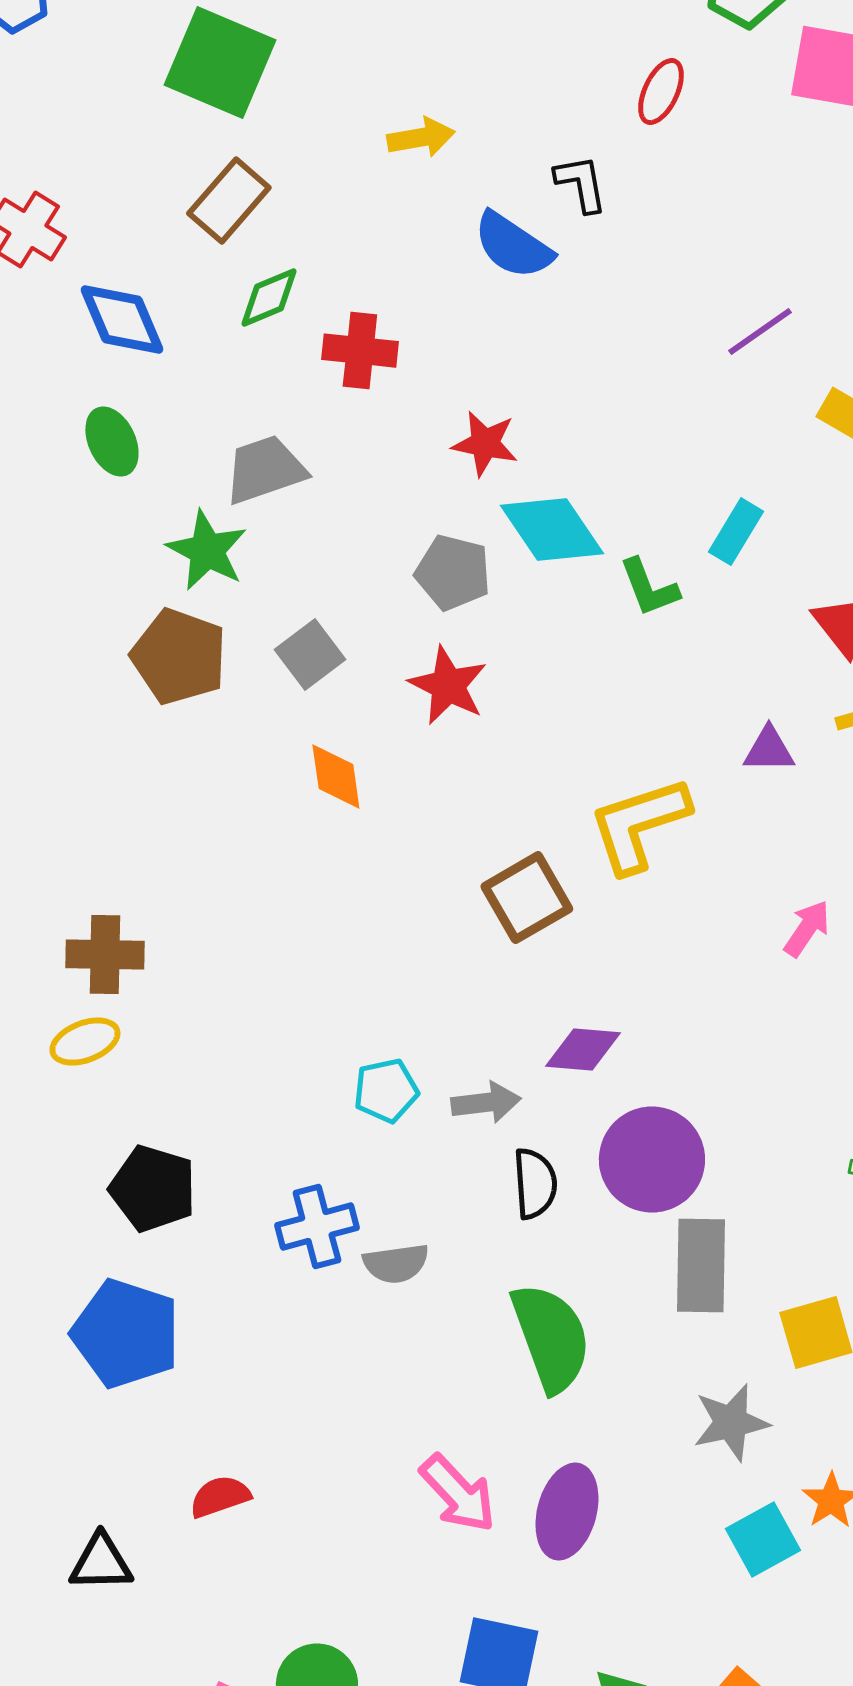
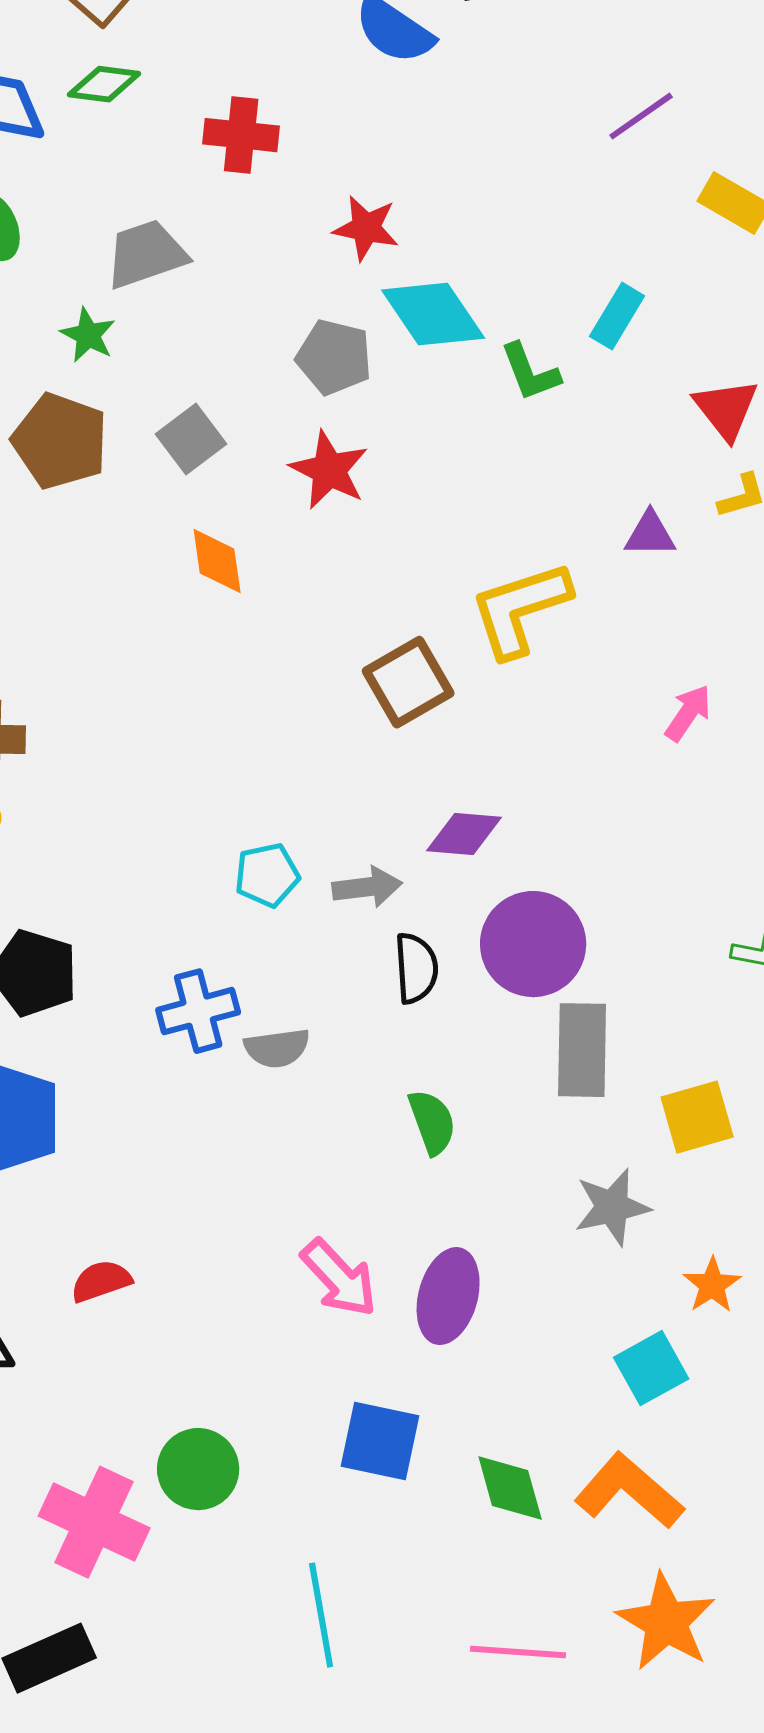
green diamond: (269, 298) -> (104, 84), moved, turned 30
green star: (207, 551) -> (88, 335), size x0.7
green semicircle: (551, 1338) -> (432, 1122), size x0.6
cyan square: (763, 1540) -> (651, 1368), moved

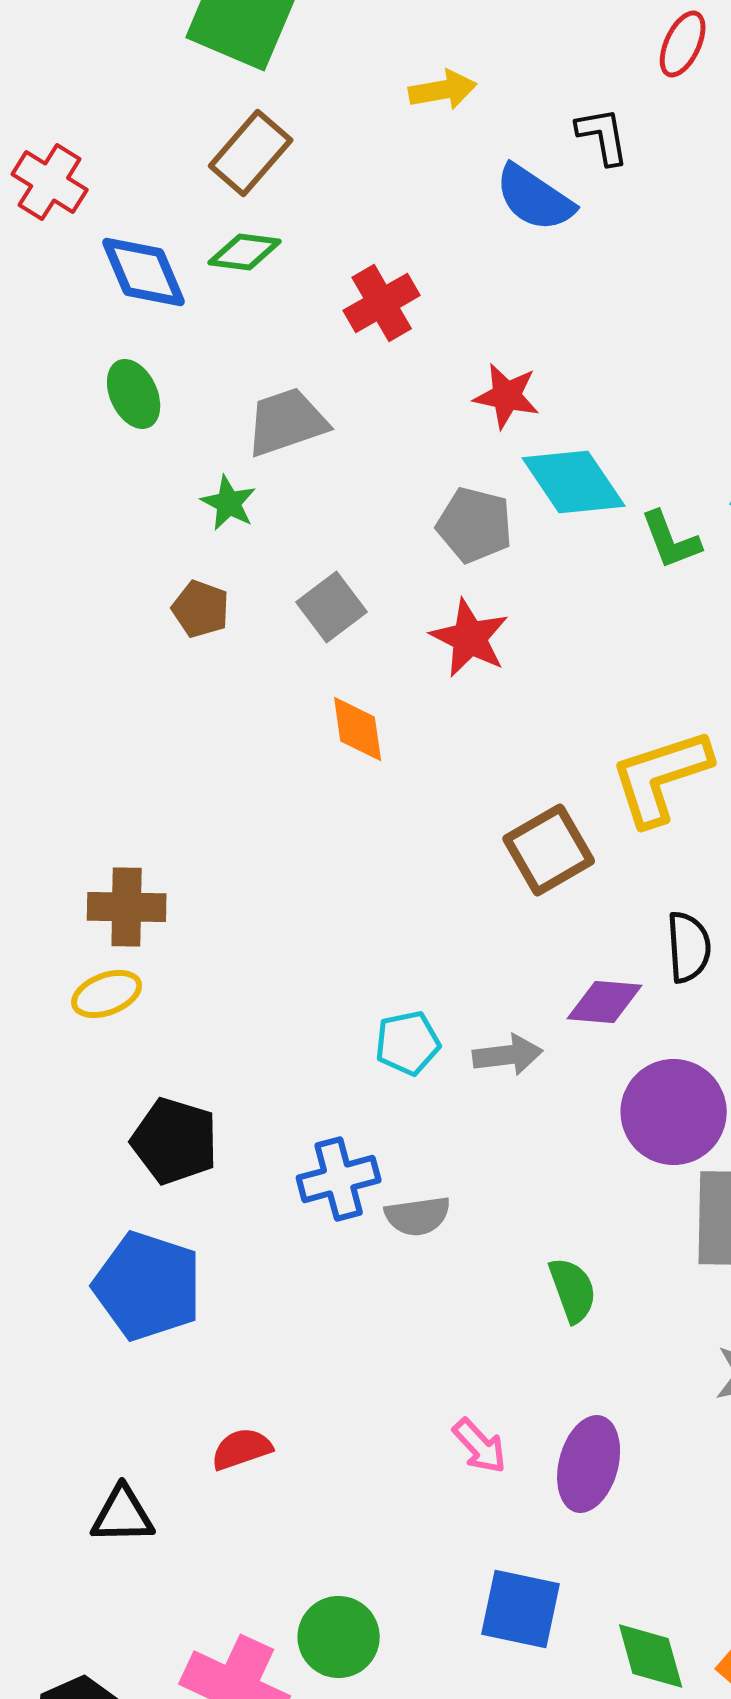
red cross: (241, 135) -> (382, 303), turned -36
brown pentagon: (60, 441) -> (201, 609), size x0.6
black semicircle: (416, 968) -> (689, 947), moved
pink arrow: (339, 1278) -> (480, 1446), size x0.7

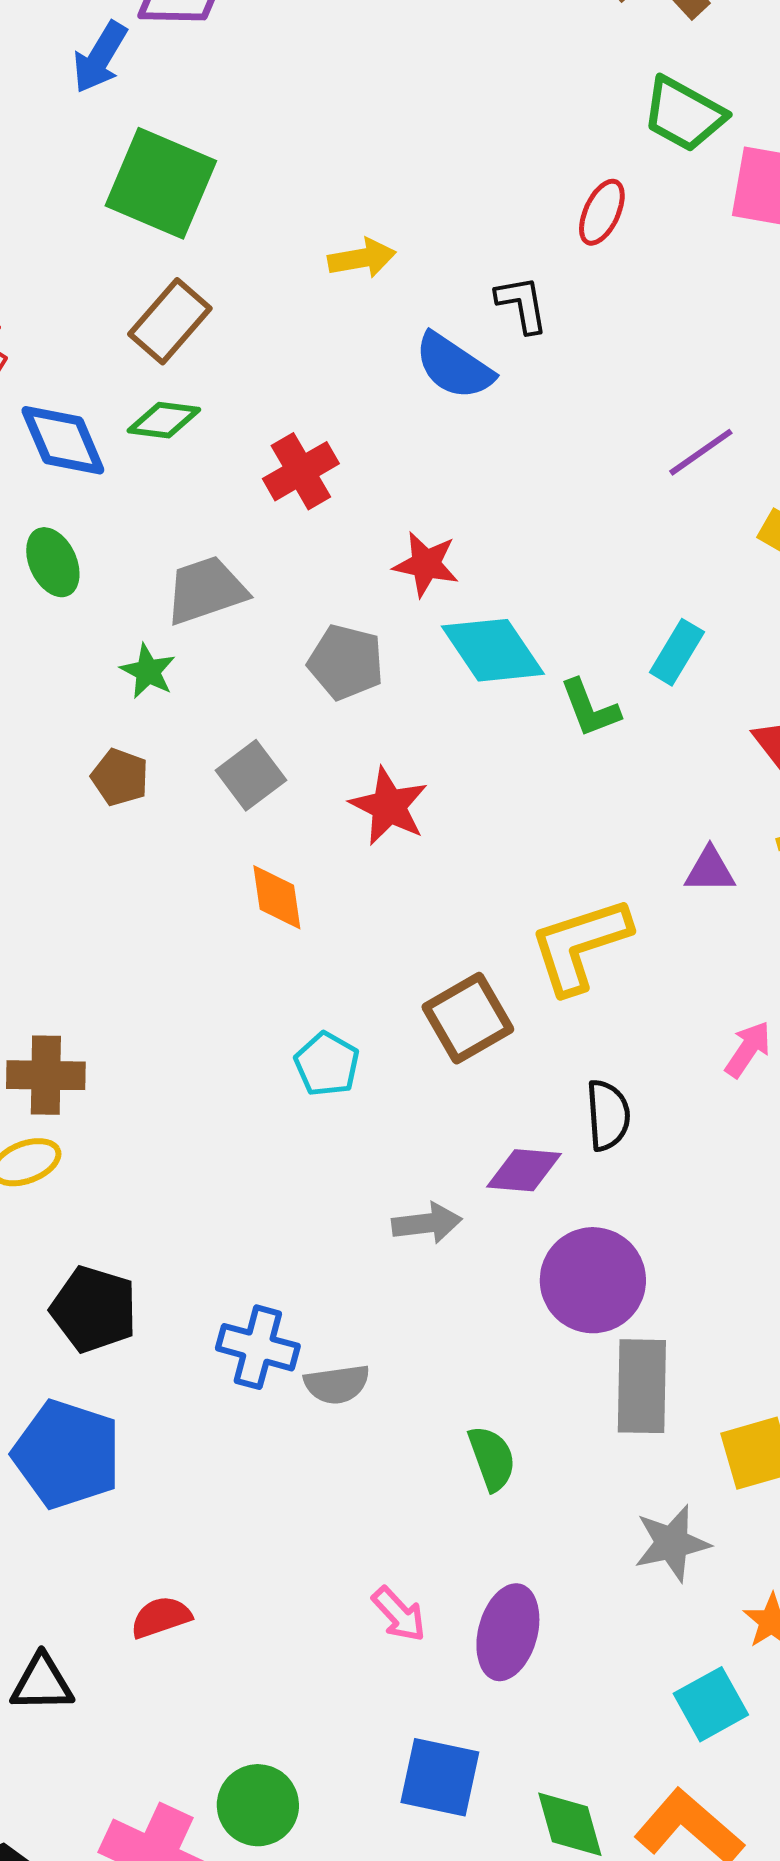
gray pentagon: (475, 525) -> (346, 662), moved
cyan pentagon: (408, 1043) -> (327, 1064), moved, turned -30
blue cross: (339, 1179) -> (258, 1347), turned 30

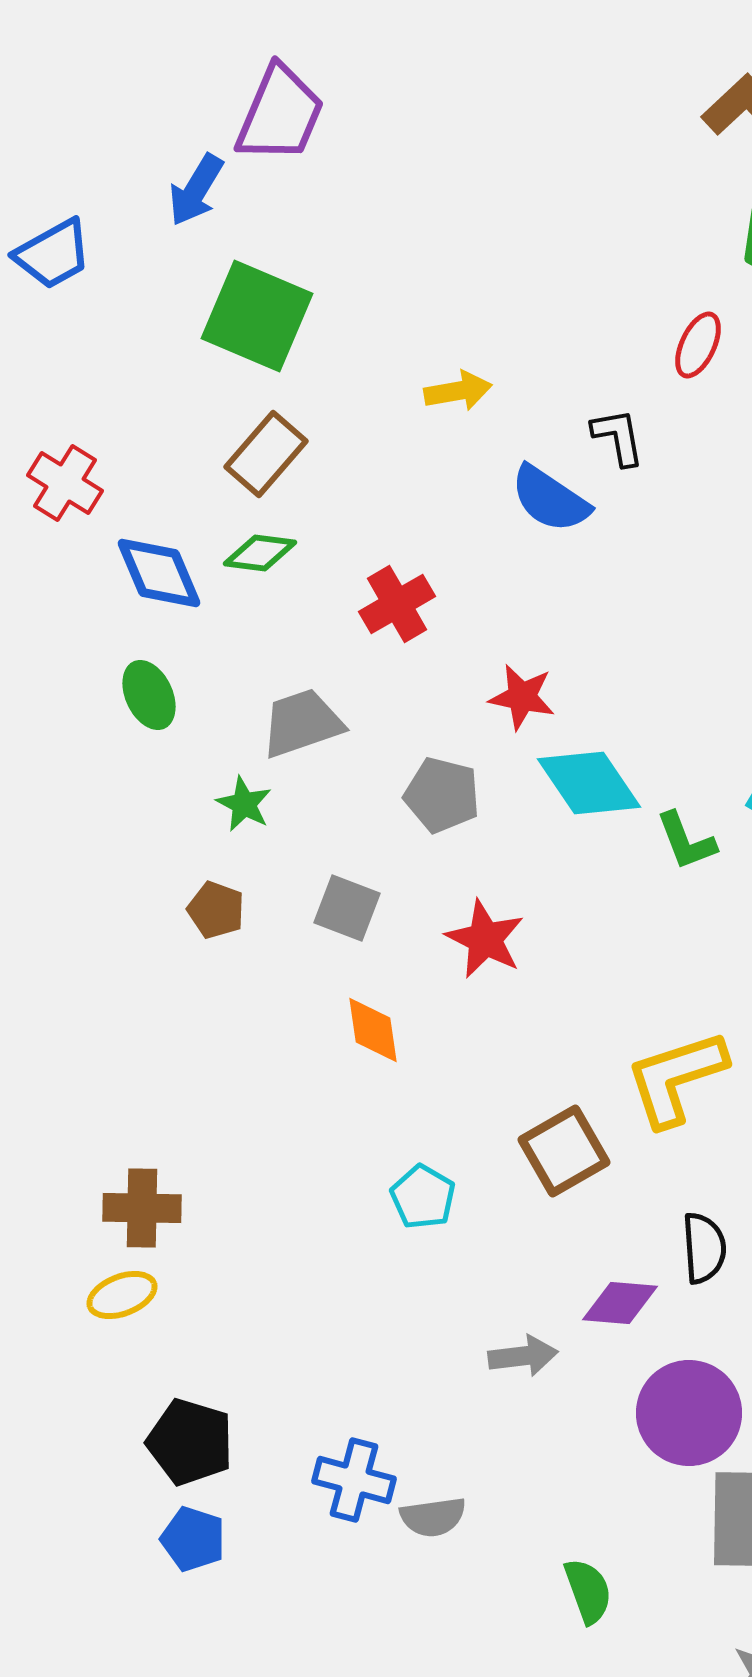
gray square: (251, 775) -> (347, 908), turned -32
blue pentagon: (67, 1454) -> (193, 1539), moved, size x0.6

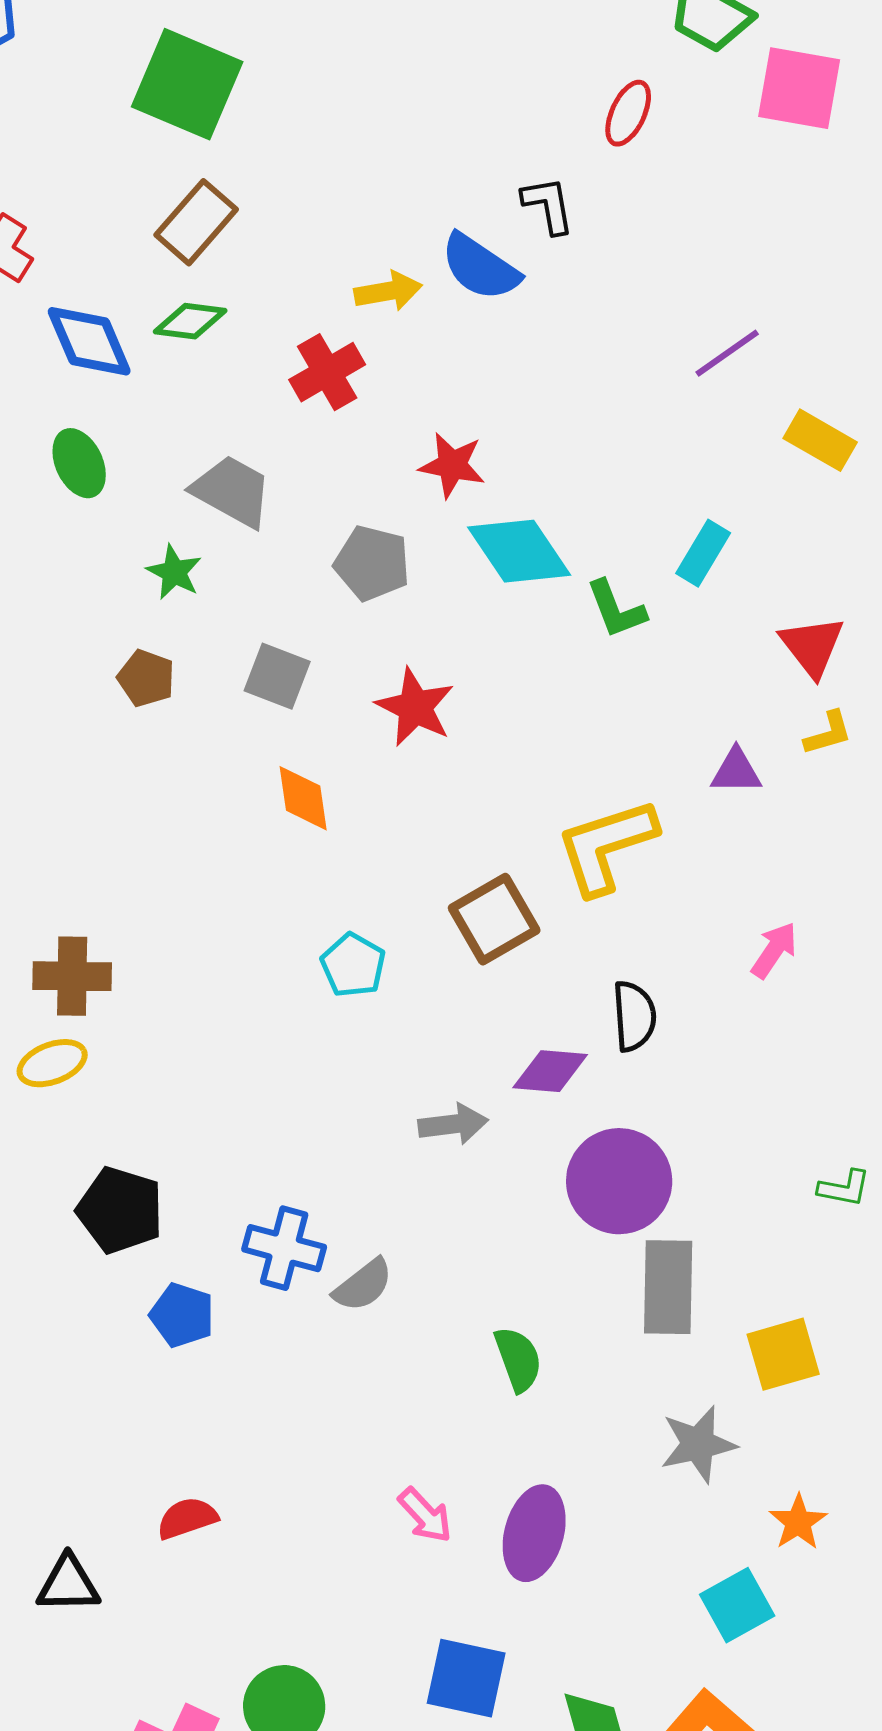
yellow arrow: (458, 391) -> (388, 291), moved
gray trapezoid: (302, 723) -> (232, 491), turned 48
gray semicircle: (433, 1517) -> (363, 1285), turned -30
blue pentagon: (193, 1539) -> (182, 1315), moved

